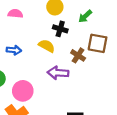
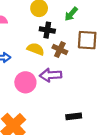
brown cross: (78, 55) -> (60, 50), moved
pink circle: (23, 91) -> (25, 82), moved

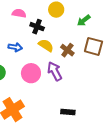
black cross: (47, 30) -> (37, 27), moved
purple arrow: (51, 75) -> (55, 71), turned 54

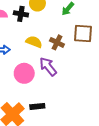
black cross: (37, 27) -> (21, 14), moved
black rectangle: (68, 112) -> (37, 106), moved

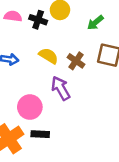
pink circle: (24, 73) -> (30, 107), moved

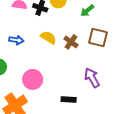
purple arrow: (61, 88) -> (92, 78), moved
black rectangle: (40, 134) -> (69, 100), moved

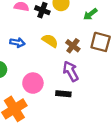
purple arrow: (92, 78) -> (71, 71), moved
black rectangle: (69, 100) -> (63, 94), moved

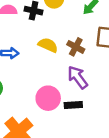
pink circle: (33, 83) -> (48, 98), moved

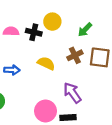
brown cross: (76, 47) -> (75, 55), moved, turned 35

